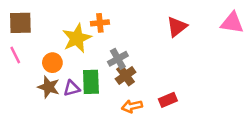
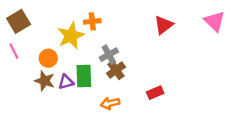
brown square: (20, 23) -> (19, 21), turned -30
pink triangle: (232, 23) -> (215, 21), turned 35
orange arrow: (132, 106) -> (110, 103), moved

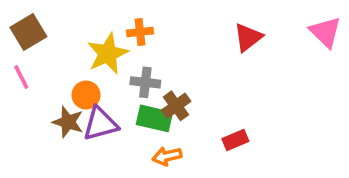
gray cross: (109, 55) -> (145, 82), moved, turned 36
orange circle: (48, 58) -> (86, 95), moved
green rectangle: (84, 76) -> (154, 118), moved, turned -75
purple triangle: (66, 82) -> (100, 124), size x1.5

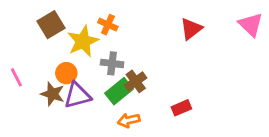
brown square: (28, 32) -> (51, 25), moved
orange cross: (140, 32) -> (108, 25), turned 30
pink line: (21, 77) -> (16, 77), moved
green rectangle: (154, 118) -> (119, 91), turned -52

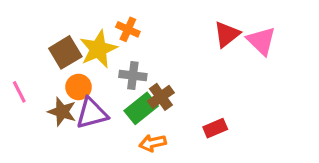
brown square: (51, 25) -> (65, 52), moved
pink triangle: (251, 25) -> (261, 41), moved

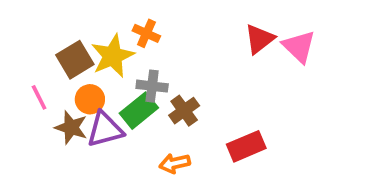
pink line: (19, 92) -> (39, 97), moved
green rectangle: (141, 108) -> (139, 111), moved
red rectangle: (215, 128) -> (246, 146), size x1.4

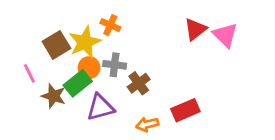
orange circle: (90, 99) -> (89, 68), moved
green rectangle: (139, 111) -> (78, 83), moved
purple triangle: (105, 129) -> (100, 107), moved
orange arrow: (175, 163) -> (147, 124), moved

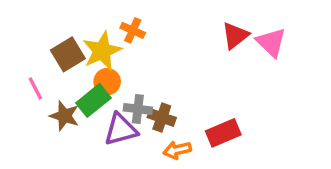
gray cross: (115, 65) -> (138, 109), moved
brown cross: (139, 83) -> (162, 118), moved, turned -35

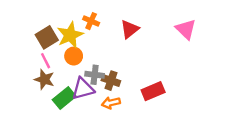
red triangle: (235, 36) -> (130, 29), moved
pink line: (35, 88) -> (46, 61), moved
green rectangle: (93, 100) -> (64, 98), moved
orange arrow: (177, 150) -> (111, 103), moved

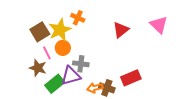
red triangle: (130, 29) -> (121, 30), moved
pink line: (46, 61) -> (47, 53), moved
brown cross: (111, 81) -> (107, 88), moved

